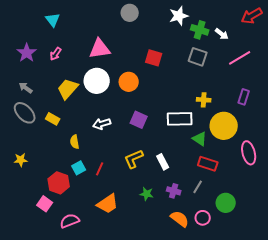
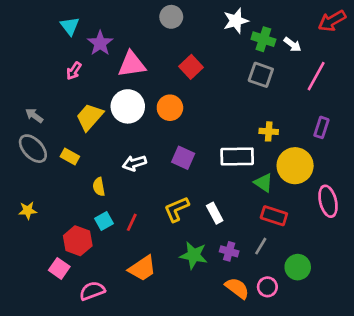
purple star: (27, 53) -> (100, 43), moved
red square: (154, 58) -> (191, 67), moved, turned 30
pink line: (240, 58) -> (316, 76), turned -30
green star: (147, 194) -> (194, 255), size x1.5

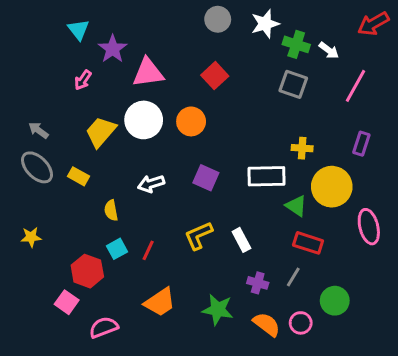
gray circle: (171, 17) -> (218, 19), moved
green star: (194, 255) -> (218, 310), moved

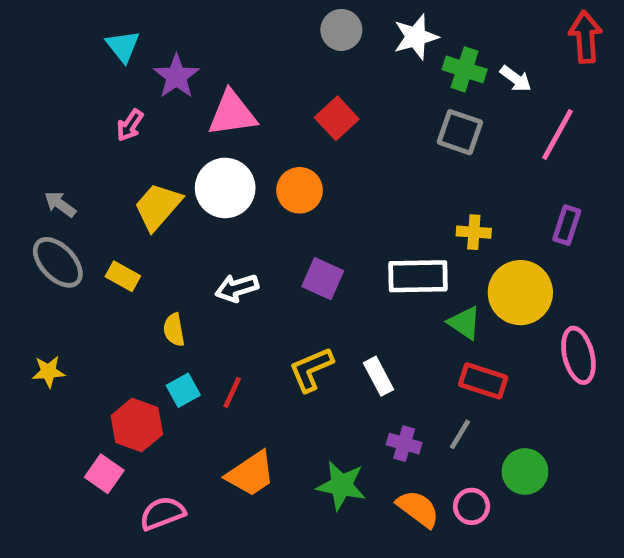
red arrow: (373, 24) -> (585, 37), turned 116

